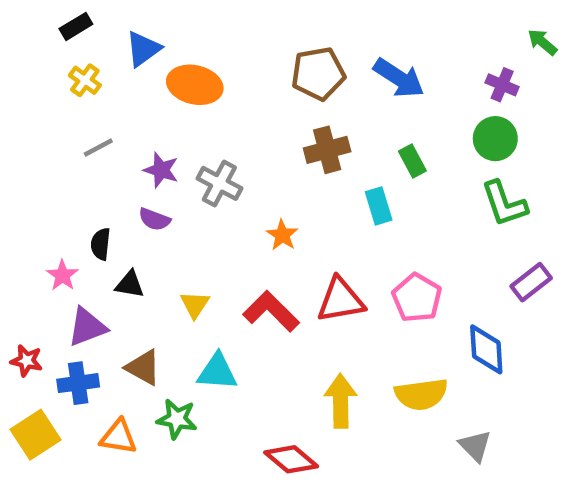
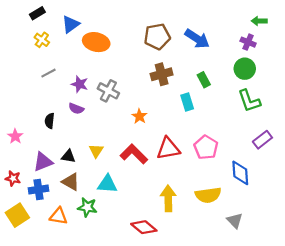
green arrow: (542, 42) -> (259, 21), moved, turned -40
pink star: (62, 275) -> (15, 136), moved
black triangle: (130, 284) -> (68, 156), moved

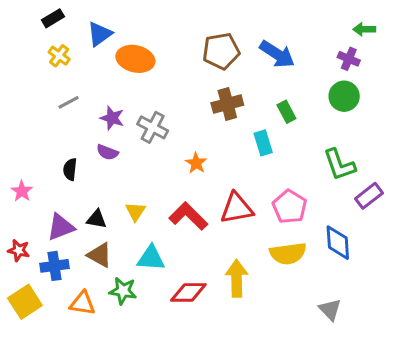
green L-shape: (249, 101) -> (339, 165), moved
yellow semicircle: (208, 195) -> (288, 253), moved
red diamond: (144, 227) -> (188, 292), moved, turned -40

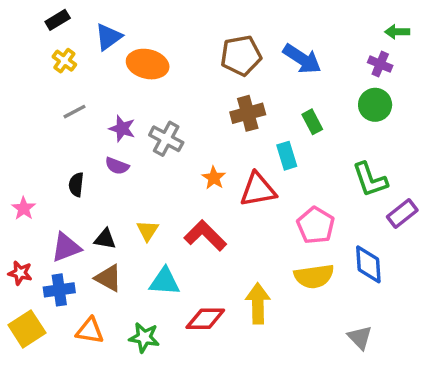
red triangle: (237, 208) -> (258, 190), moved
green star: (123, 291) -> (144, 337), moved

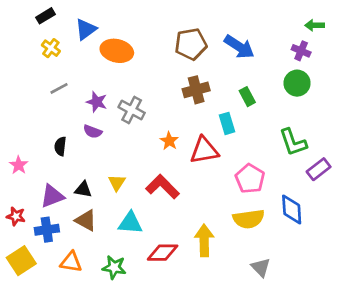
gray triangle: (360, 337) -> (261, 267), moved

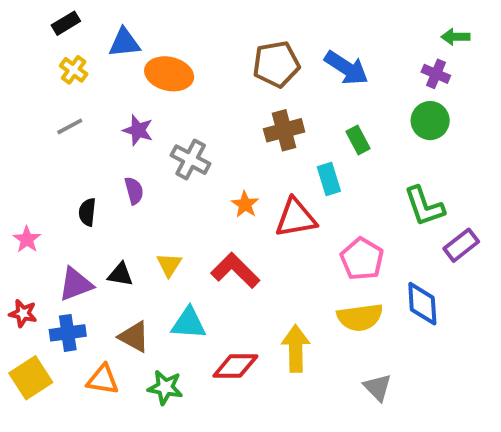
blue triangle: (86, 29) -> (124, 43), turned 30
gray line: (59, 88) -> (70, 126), moved
purple star: (97, 102) -> (138, 130), moved
purple semicircle: (93, 132) -> (134, 191), turned -126
brown triangle: (86, 220) -> (134, 337), moved

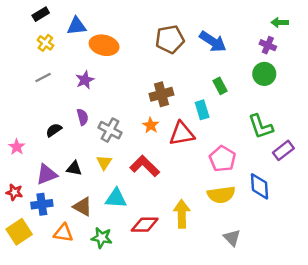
purple star: (138, 130) -> (85, 80), turned 30
brown cross: (284, 130) -> (161, 94), moved
gray cross: (191, 160) -> (110, 130), moved
black semicircle: (87, 212) -> (54, 130), turned 49

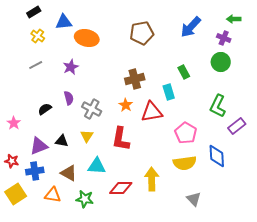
blue arrow: (213, 42) -> (191, 27), moved, turned 100
green L-shape: (261, 127) -> (218, 106), turned 45
red L-shape: (145, 166) -> (121, 139), turned -125

